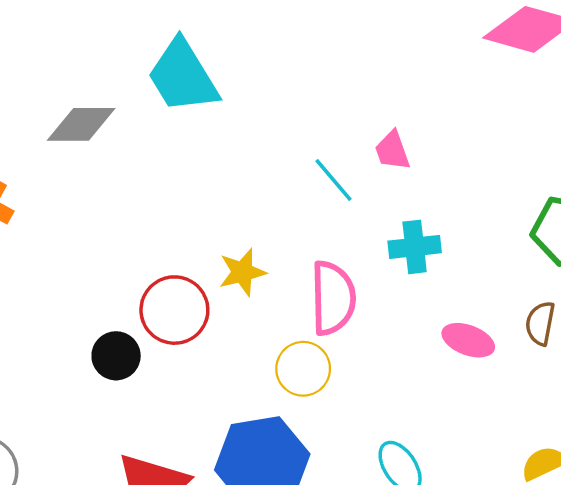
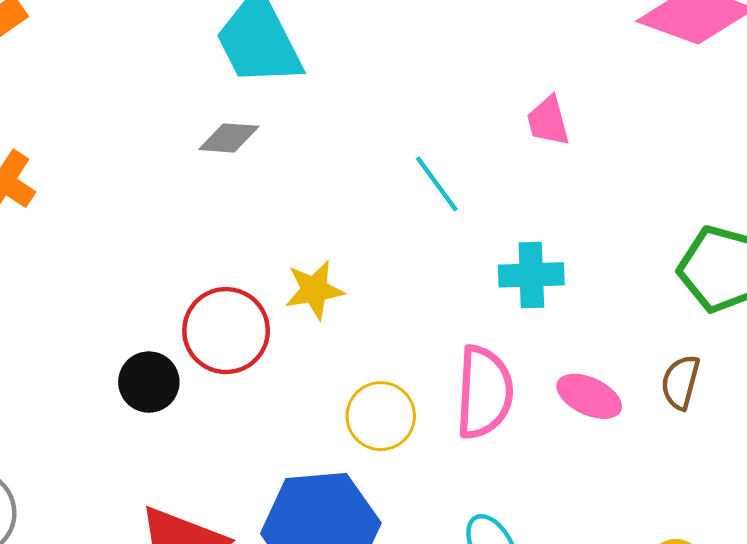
gray diamond: (81, 124) -> (229, 138), moved, size x0.7
pink trapezoid: (392, 151) -> (548, 121), moved
pink semicircle: (333, 298) -> (484, 392), moved

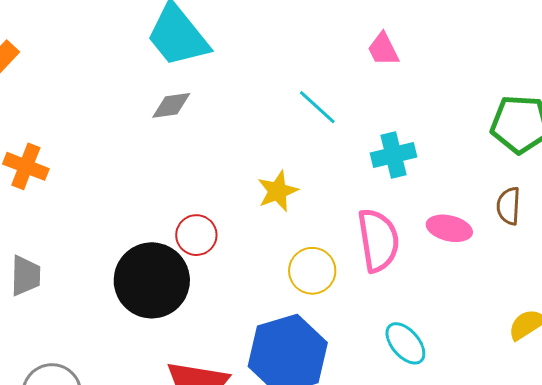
yellow star: (314, 290) -> (278, 191), moved
red circle: (226, 331) -> (196, 235), size x0.7
black circle: (149, 382) -> (152, 280), size x1.8

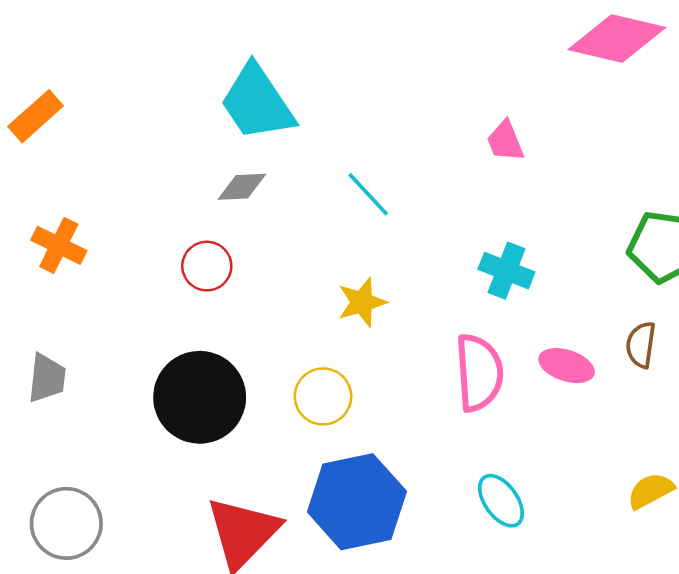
cyan line: (317, 107) -> (368, 194), moved
cyan cross: (393, 155) -> (506, 271), turned 30
red circle: (196, 235) -> (207, 266), moved
yellow circle: (312, 271) -> (323, 396), moved

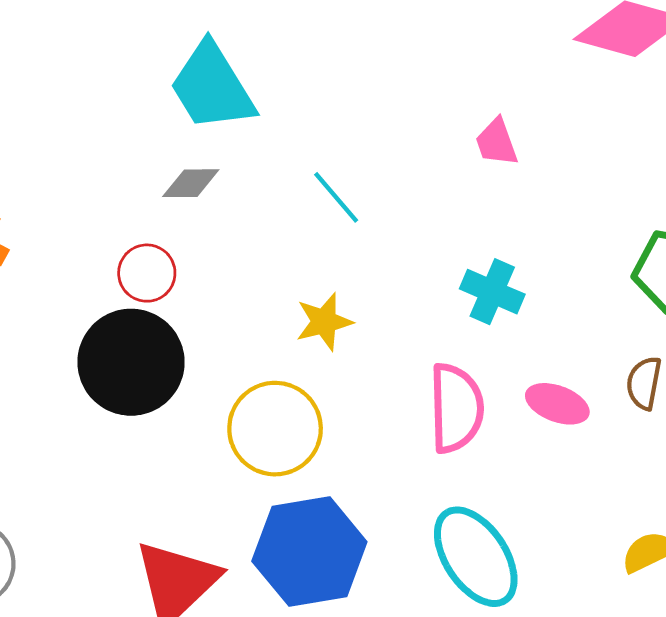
yellow circle: (323, 396) -> (275, 429), size x1.4
black circle: (200, 397) -> (131, 362), moved
cyan ellipse: (501, 501) -> (476, 557), size x1.6

